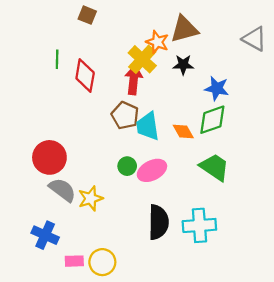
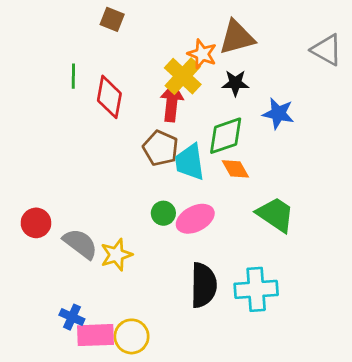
green diamond: (212, 120) -> (226, 136), moved
red circle: (49, 157) -> (36, 223), moved, size x0.7
blue cross: (45, 235) -> (72, 317), moved, size x0.7
pink rectangle: (74, 261) -> (96, 335), size x1.5

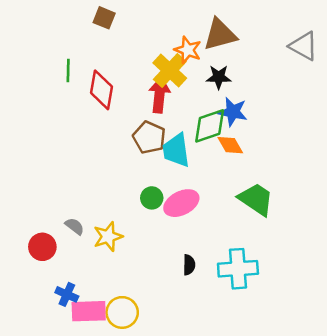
blue star: (278, 114) -> (233, 112), moved
orange diamond: (235, 169) -> (230, 145), moved
red circle: (36, 223) -> (42, 247), moved
gray semicircle: (80, 244) -> (75, 226), size x0.6
black semicircle: (204, 285) -> (189, 265), size x0.5

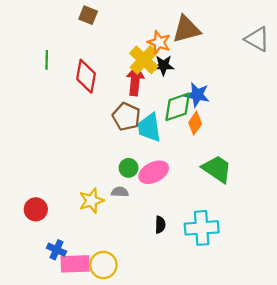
green line: (68, 71) -> (47, 60), moved
black star: (219, 77) -> (163, 65), moved
orange diamond: (230, 145) -> (195, 123), turned 65
gray semicircle: (75, 226) -> (120, 192), moved, turned -35

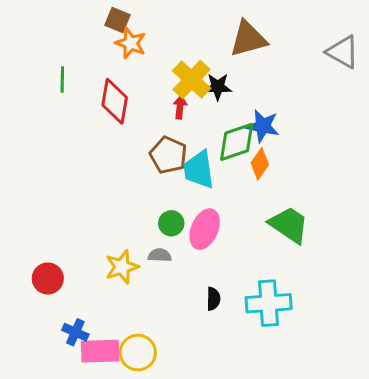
orange star: (159, 42) -> (131, 43), moved
red arrow: (135, 81) -> (180, 107), size x0.6
pink ellipse: (154, 172) -> (205, 229), turned -40

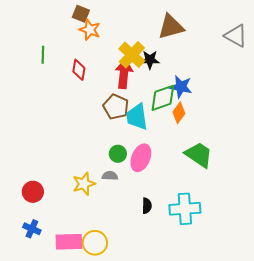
red diamond: (115, 101) -> (79, 70), size x0.7
red arrow: (180, 107) -> (124, 74), size x1.8
blue cross: (75, 332) -> (32, 229), moved

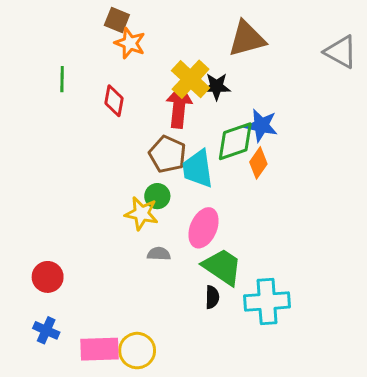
green circle: (118, 154) -> (157, 196), moved
green trapezoid: (199, 155) -> (222, 267), moved
yellow star: (84, 184) -> (141, 213), moved, turned 30

